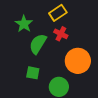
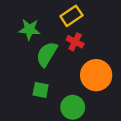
green star: (24, 24) -> (29, 29), turned -30

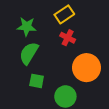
green semicircle: (47, 54) -> (29, 53), moved

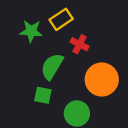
yellow rectangle: (64, 14) -> (61, 19), moved
green semicircle: (29, 53) -> (52, 66), moved

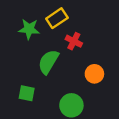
orange circle: (102, 79) -> (94, 74), size x0.6
green square: (43, 95) -> (27, 93), moved

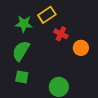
green semicircle: (48, 62) -> (21, 51), moved
orange circle: (94, 74) -> (81, 48), moved

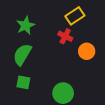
yellow rectangle: (47, 15) -> (75, 16), moved
green star: (24, 24) -> (26, 26), turned -30

